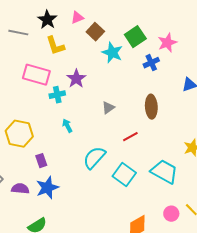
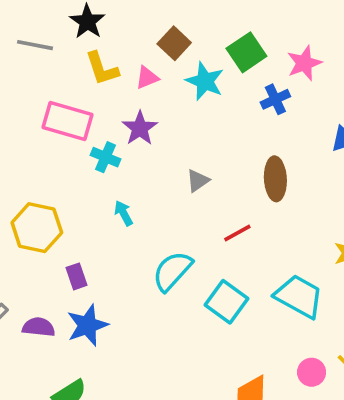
pink triangle: (77, 18) -> (147, 78), moved
cyan cross: (57, 95) -> (105, 157), turned 35

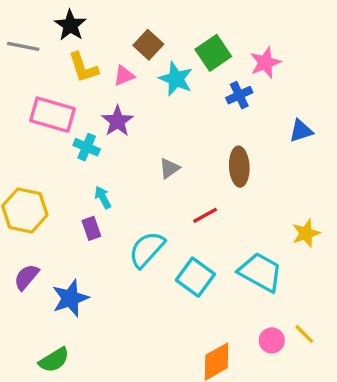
purple rectangle: (77, 276) -> (91, 228), moved
purple semicircle: (39, 327) -> (26, 277), moved, turned -56

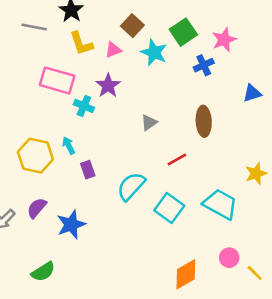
cyan arrow: (103, 197) -> (69, 145), moved
yellow line: (304, 334) -> (255, 273), moved
green semicircle: (54, 360) -> (43, 272), moved

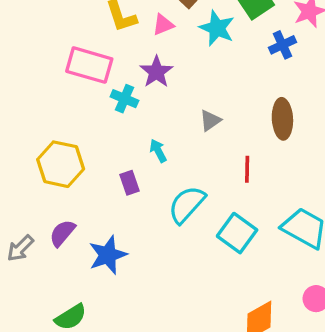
cyan arrow: (69, 145) -> (158, 151), moved
red line: (177, 160) -> (247, 169), turned -60

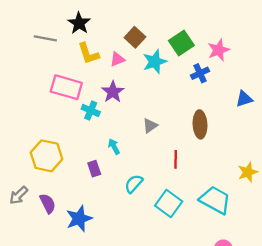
cyan star: (217, 28) -> (155, 62), turned 30
cyan semicircle: (187, 205) -> (134, 184), size x0.7
purple semicircle: (62, 233) -> (48, 203), turned 114
gray arrow: (20, 248) -> (19, 195), moved

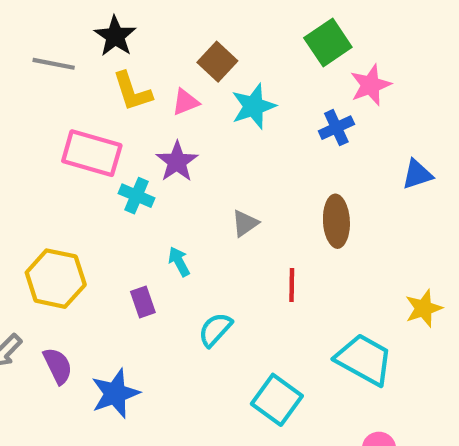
green square: (181, 43) -> (328, 43), moved
cyan square: (169, 203) -> (277, 400), moved

